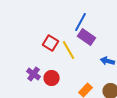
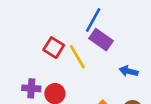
purple cross: (34, 74) -> (31, 88), turned -32

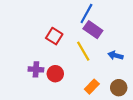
yellow line: (77, 57) -> (83, 51), moved

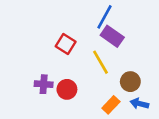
blue arrow: (115, 55) -> (139, 104), moved
brown circle: (119, 88) -> (130, 82), moved

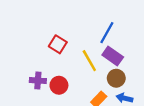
blue line: (104, 17) -> (107, 33), moved
purple rectangle: (112, 36) -> (113, 56), moved

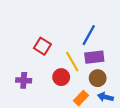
purple rectangle: (113, 56) -> (94, 57), turned -42
red circle: (59, 85) -> (61, 77), moved

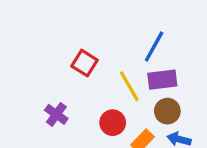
red circle: (61, 77) -> (113, 123), moved
purple cross: (24, 80) -> (56, 114), turned 32

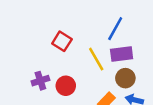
purple cross: (56, 114) -> (40, 81), turned 36
red circle: (113, 123) -> (66, 86), moved

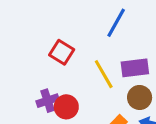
blue line: (115, 29) -> (116, 23), moved
purple cross: (40, 81) -> (48, 101), moved

